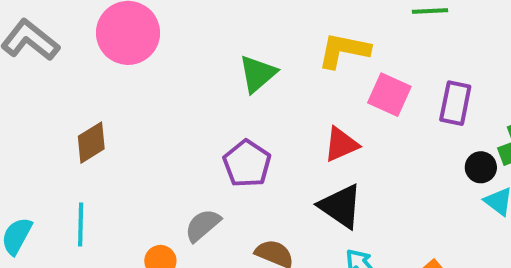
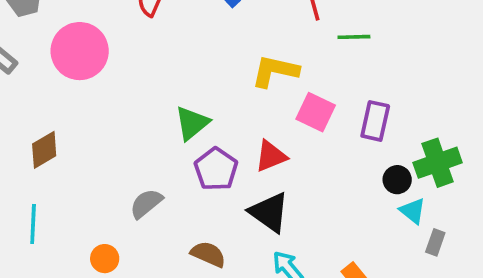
green triangle: (258, 74) -> (192, 123), moved
purple pentagon: (247, 164) -> (216, 169), moved
gray semicircle: (203, 225) -> (146, 203), moved

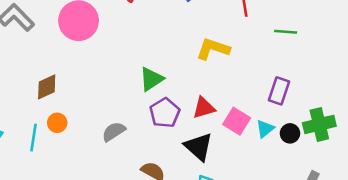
green line: (354, 37) -> (286, 32), moved
pink square: (316, 112) -> (237, 121), moved
cyan triangle: (413, 211) -> (265, 129), moved, turned 36
orange circle: (105, 259) -> (57, 123), moved

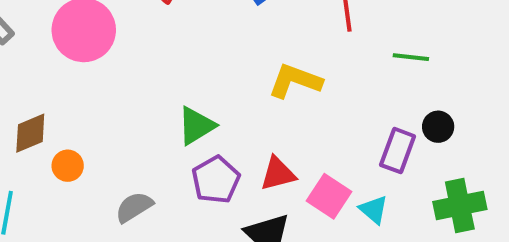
orange circle: (57, 123) -> (68, 166), moved
cyan triangle: (265, 129) -> (374, 210), turned -42
black circle: (290, 133) -> (438, 127), moved

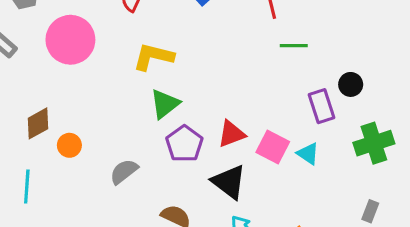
green line: (411, 57) -> (294, 46), moved
yellow L-shape: (295, 81) -> (153, 57), moved
purple rectangle: (398, 151) -> (322, 106), turned -32

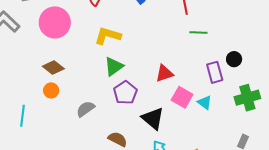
brown diamond: (38, 123) -> (53, 68), moved, turned 65
red triangle: (232, 134) -> (164, 73), moved

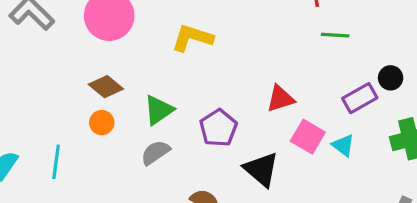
green triangle: (114, 66) -> (159, 110), moved
purple rectangle: (215, 72) -> (360, 98), turned 75

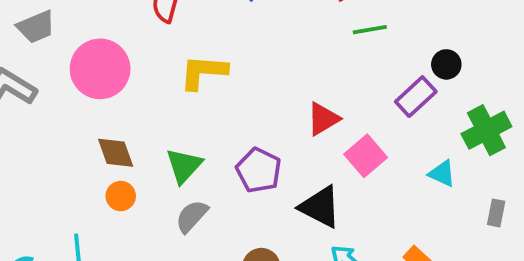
brown diamond: (106, 87) -> (116, 153), turned 44
pink square: (308, 137) -> (366, 156), turned 32
cyan triangle: (343, 145) -> (442, 174), moved

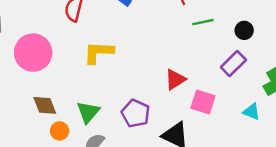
black circle: (446, 64) -> (244, 30), moved
pink square: (366, 156) -> (203, 102), turned -30
orange circle: (121, 196) -> (60, 131), moved

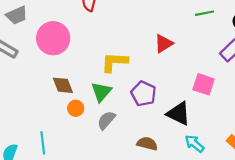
yellow L-shape: (99, 52) -> (114, 62), moved
red triangle: (175, 80) -> (164, 44), moved

